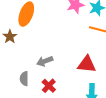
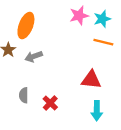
gray arrow: (45, 61) -> (34, 57), moved

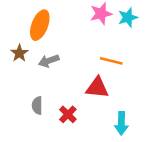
orange line: (103, 42) -> (111, 61), moved
red triangle: (91, 80) -> (97, 88), moved

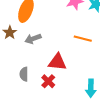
red triangle: (97, 88) -> (57, 62), moved

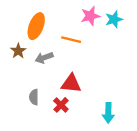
orange line: (83, 39) -> (71, 40), moved

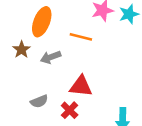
gray semicircle: (34, 97) -> (39, 101), turned -112

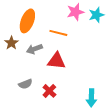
red triangle: (81, 86) -> (56, 61), moved

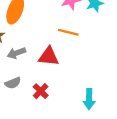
orange line: (58, 33) -> (68, 32), moved
gray arrow: (34, 49) -> (16, 53), moved

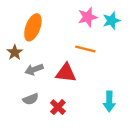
cyan arrow: (89, 99) -> (109, 101), moved

